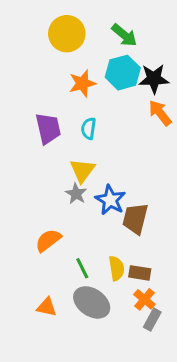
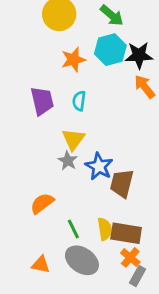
brown rectangle: (140, 273) -> (126, 233), size x1.5

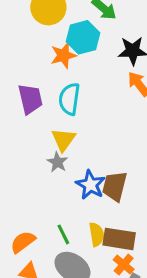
cyan hexagon: (110, 50) -> (83, 37), moved
cyan semicircle: (79, 101) -> (69, 99), size x1.5
blue star: (99, 166) -> (91, 185), moved
orange semicircle: (42, 203) -> (23, 242), moved

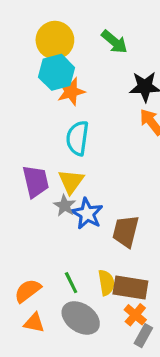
cyan hexagon: (83, 37) -> (57, 72), moved
purple trapezoid: (30, 99) -> (36, 181), moved
blue star: (91, 185) -> (87, 214), moved

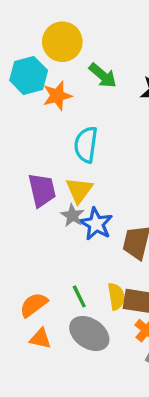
green arrow: (114, 42) -> (103, 75), moved
cyan hexagon: (57, 72) -> (29, 75), moved
orange star: (71, 92) -> (57, 96), moved

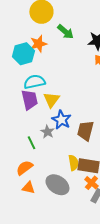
cyan hexagon: (29, 75) -> (23, 54), moved
cyan semicircle: (86, 145) -> (34, 82), moved, turned 70
gray star: (72, 215) -> (47, 132), moved
green line: (79, 296) -> (31, 143), moved

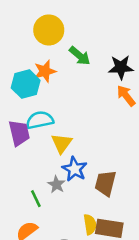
purple trapezoid: (29, 100) -> (19, 133), moved

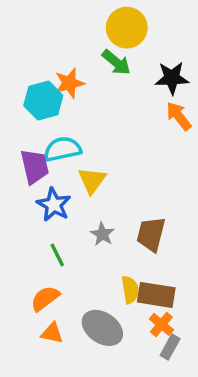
yellow circle: (49, 30) -> (127, 28), moved
blue star: (75, 169) -> (54, 205), moved
gray star: (56, 184) -> (102, 234), moved

